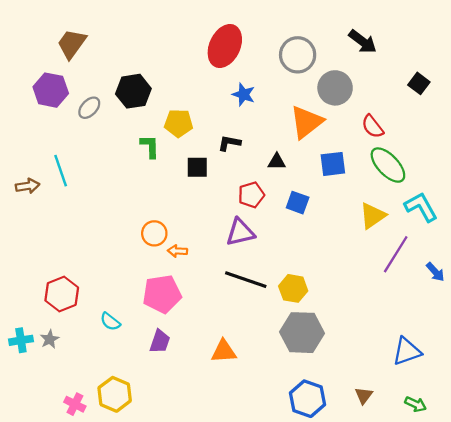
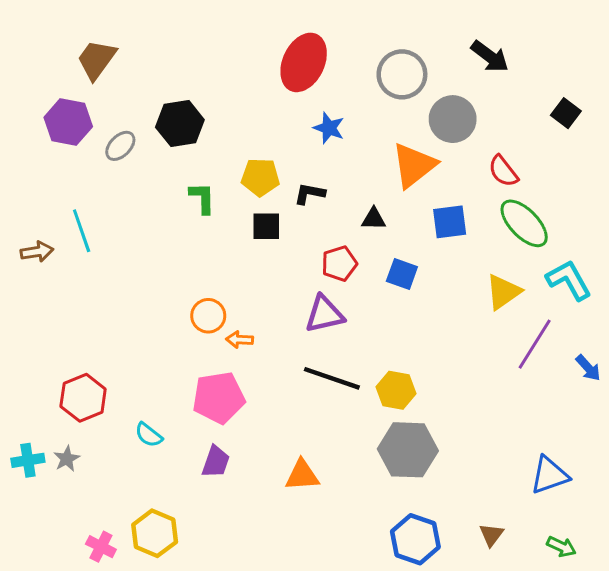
yellow pentagon: (179, 123) -> (260, 177), moved

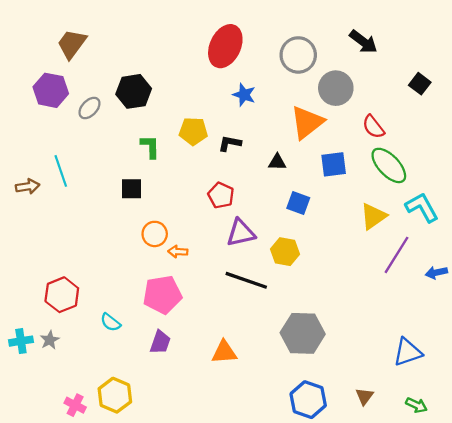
black square: (266, 226) -> (131, 189), moved
red pentagon: (339, 264) -> (221, 195), moved, turned -30
blue arrow: (588, 368) -> (436, 273), turned 120
yellow hexagon: (396, 390) -> (285, 252), moved

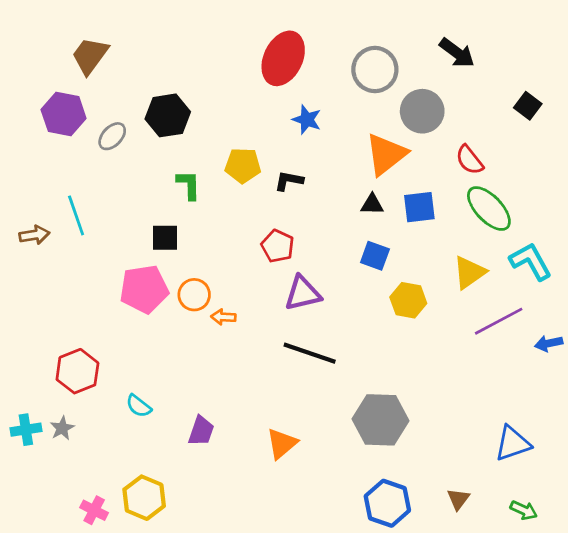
black triangle: (277, 162) -> (372, 204), moved
yellow hexagon: (285, 252) -> (408, 300), moved
purple line: (397, 255) -> (499, 321), turned 30
pink pentagon: (162, 295) -> (144, 289), moved
orange triangle: (224, 352) -> (282, 443), turned -36

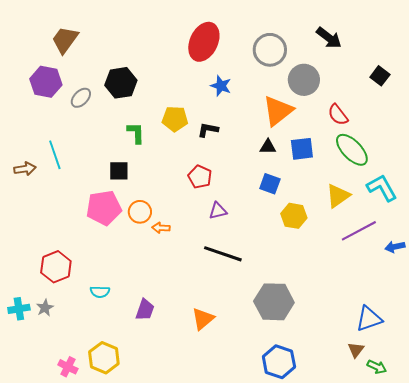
purple triangle: (303, 293) -> (218, 211), size x0.7
cyan semicircle: (139, 406) -> (100, 292), turned -36
brown triangle: (458, 499) -> (356, 350), moved

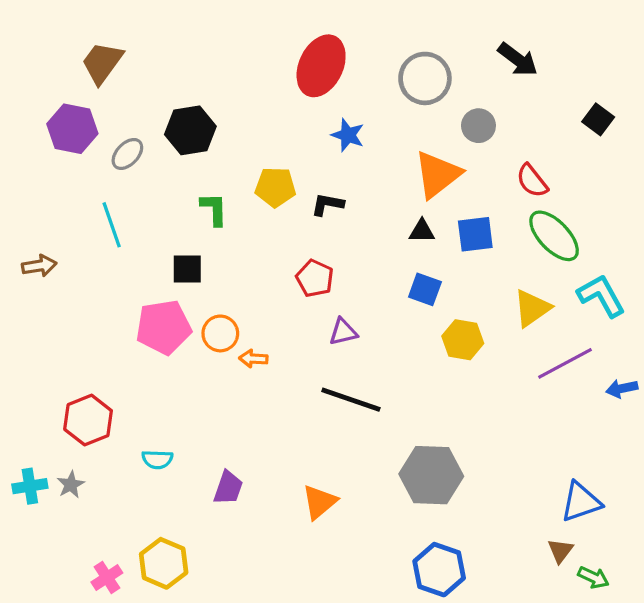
gray circle: (304, 80) -> (478, 126), size x0.7
cyan line: (55, 155) -> (112, 225), moved
pink cross: (68, 367) -> (107, 577), turned 30

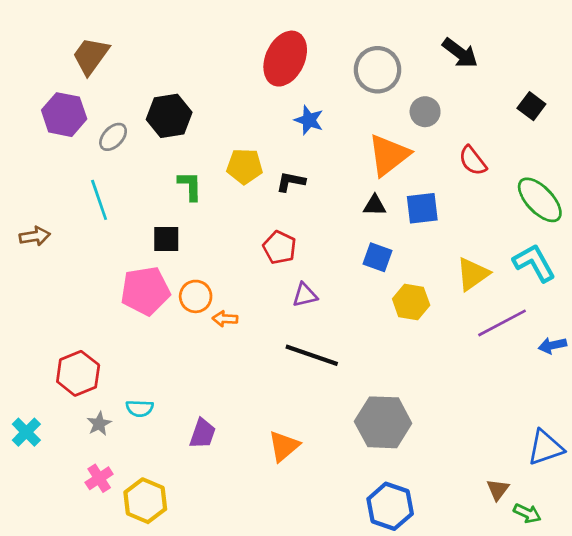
green ellipse: (554, 236) -> (540, 200), moved
gray star: (71, 485) -> (99, 424), moved
cyan cross: (30, 486) -> (26, 432), turned -36
blue triangle: (581, 502) -> (545, 448), moved
pink cross: (107, 577) -> (99, 478), moved

